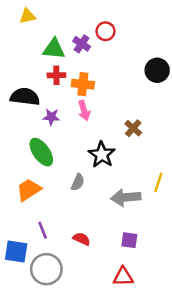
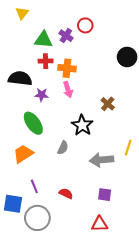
yellow triangle: (27, 16) -> (22, 13), turned -40

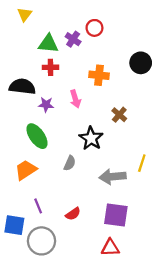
orange cross: (67, 68) -> (99, 75), moved
red semicircle: (66, 194) -> (73, 214), turned 120
purple square: (105, 195) -> (116, 215), size x1.6

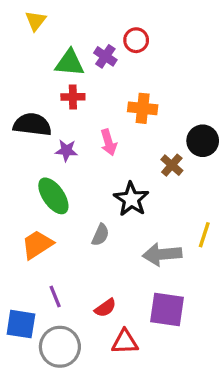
black circle: (141, 63) -> (203, 141), moved
red triangle: (110, 248) -> (125, 342), moved

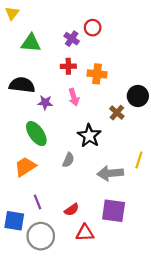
yellow triangle: (36, 21) -> (12, 13), moved
green triangle: (70, 63) -> (31, 43), moved
red cross: (73, 97) -> (68, 66), moved

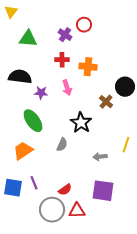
gray arrow: (110, 173) -> (100, 157), size x0.6
blue square: (14, 221) -> (13, 188), moved
gray circle: (41, 236) -> (52, 210), moved

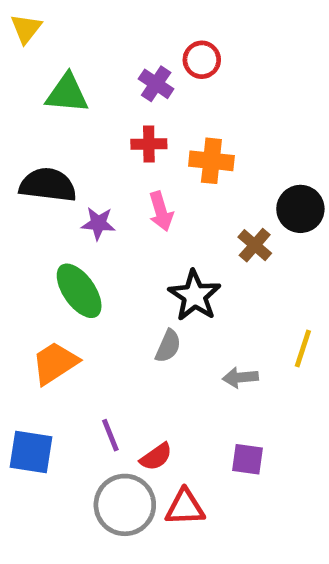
gray semicircle: (62, 145) -> (168, 346), moved
purple line: (34, 183) -> (110, 435), moved
purple square: (103, 191) -> (248, 459), size x0.6

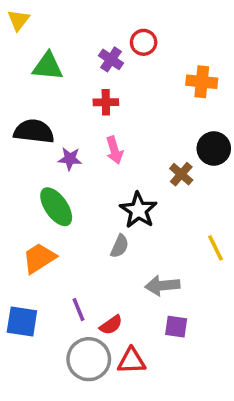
orange cross: (211, 161) -> (202, 82), moved
yellow line: (303, 349) -> (215, 248), turned -44
gray arrow: (240, 377) -> (162, 286), moved, size x1.4

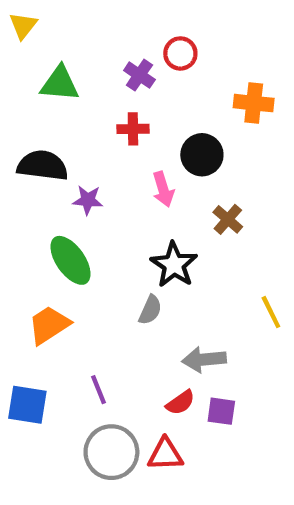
black circle: (214, 148) -> (202, 155), moved
pink arrow: (114, 150) -> (163, 189), moved
red semicircle: (111, 325) -> (180, 403), moved

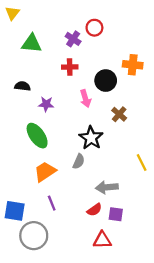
orange cross: (254, 103) -> (133, 65), moved
black semicircle: (42, 166) -> (22, 86), size x0.6
orange trapezoid: (49, 325) -> (45, 172), moved
gray circle: (111, 452) -> (34, 236), moved
red triangle: (165, 454) -> (102, 240), moved

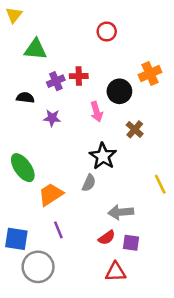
purple cross: (73, 39) -> (56, 81), moved, turned 32
orange cross: (133, 65) -> (150, 73), turned -30
green ellipse: (37, 136) -> (23, 168), moved

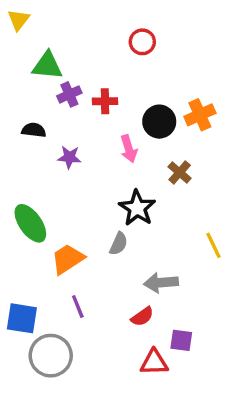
orange cross: (150, 73) -> (200, 115), moved
purple cross: (56, 81) -> (69, 94), moved
purple square: (131, 243) -> (181, 340), moved

